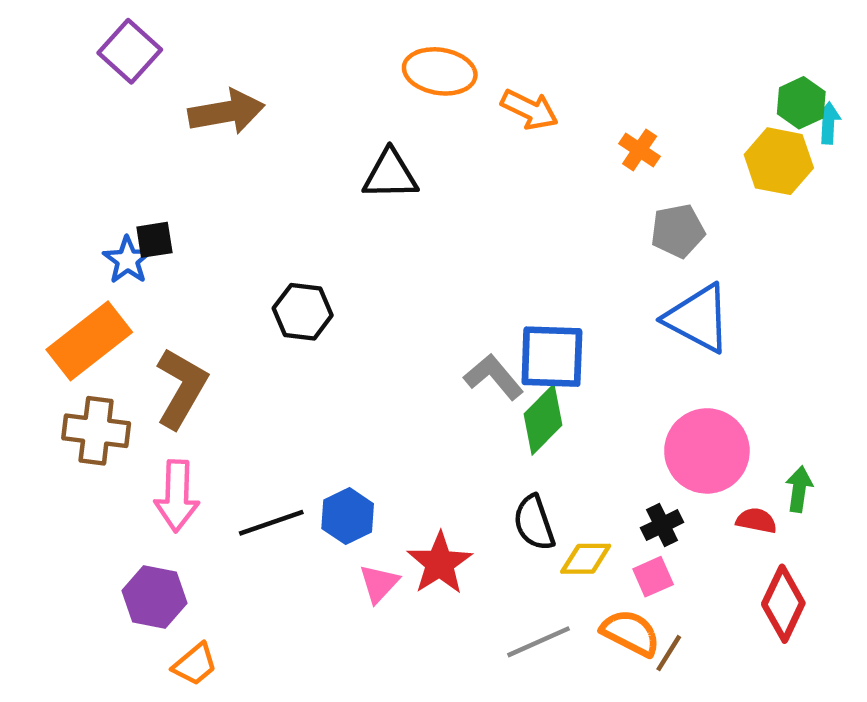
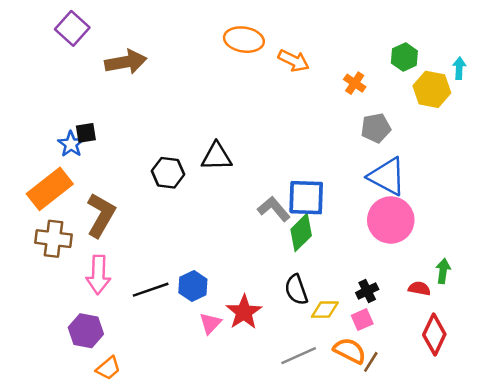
green hexagon: (801, 103) -> (404, 57), moved
black triangle: (390, 175) -> (217, 157), moved
pink circle: (707, 451) -> (391, 220), moved

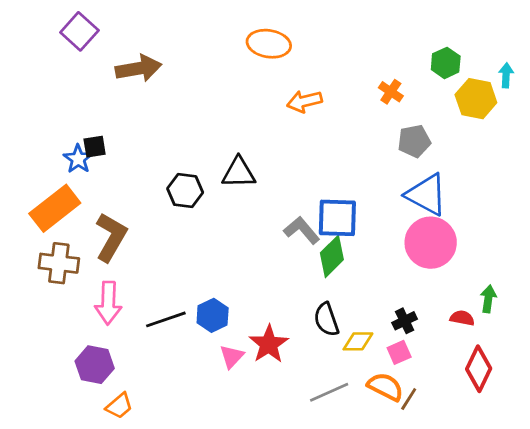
orange arrow: (294, 61) -> (304, 101), moved, turned 140

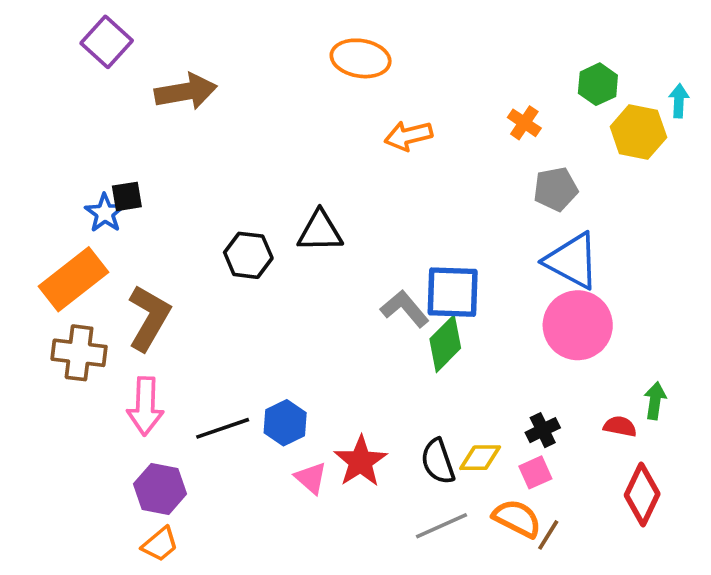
black semicircle: (326, 319) -> (438, 461), moved
pink triangle: (232, 356) -> (311, 478), turned -32
purple hexagon: (95, 365) -> (160, 489), moved

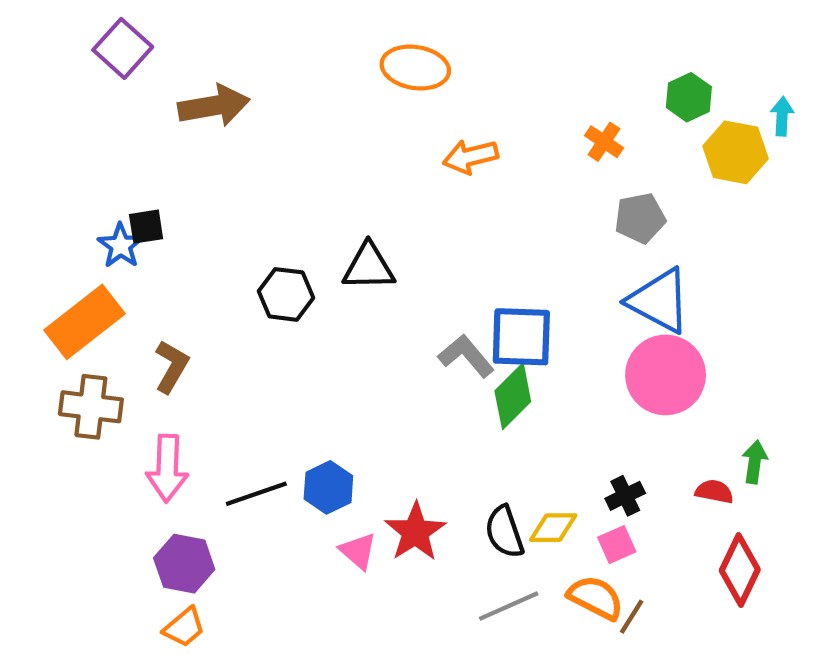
brown L-shape: (149, 318) -> (171, 366), size x0.7

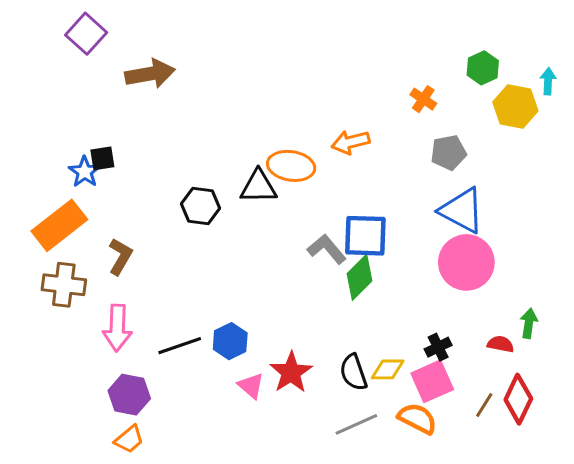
orange ellipse: (415, 68) -> (291, 166), moved
orange arrow: (470, 157) -> (351, 142), moved
pink square: (617, 545) -> (432, 381), size x1.6
brown line: (632, 617) -> (484, 405), moved

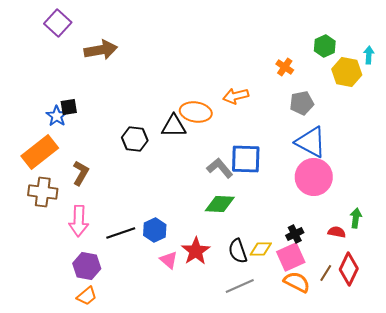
green diamond: (359, 277) -> (220, 204), moved, turned 48
orange semicircle: (417, 418) -> (297, 282), moved

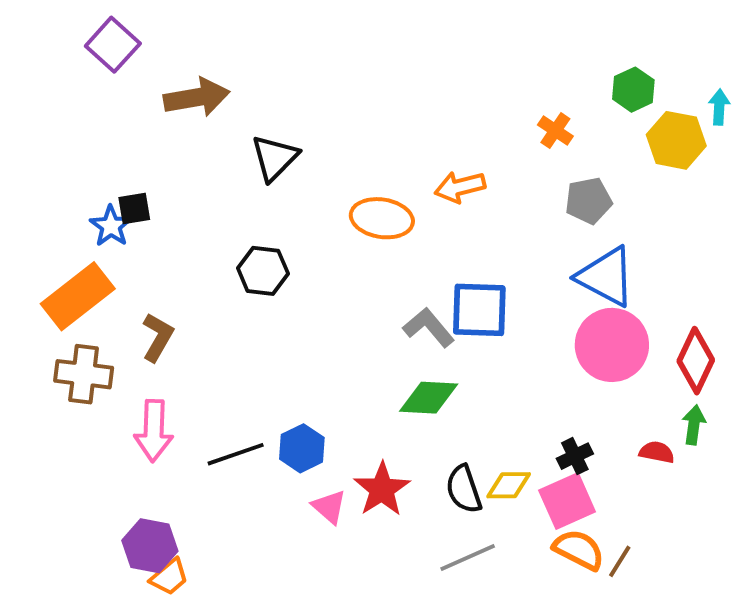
black triangle: (174, 126) -> (275, 158), moved, turned -44
purple hexagon: (87, 266) -> (150, 546), moved
red diamond: (349, 269) -> (696, 361), moved
brown line: (326, 273) -> (620, 561), moved

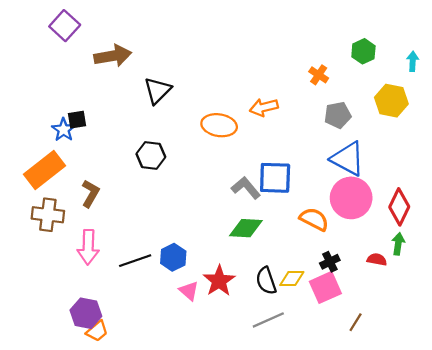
yellow hexagon: (676, 140) -> (391, 101), moved
orange semicircle: (579, 550) -> (314, 219), moved

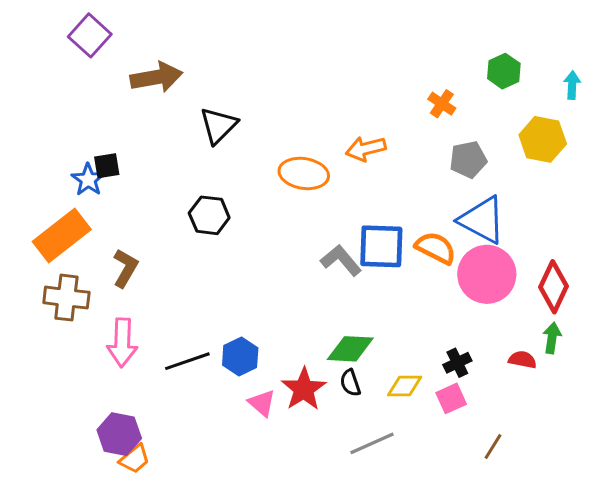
orange semicircle: (314, 219) -> (436, 248), moved
green diamond: (246, 228) -> (350, 349), moved
black semicircle: (266, 281) -> (350, 383), moved, size x0.7
pink square: (325, 287) -> (451, 398), size x0.7

